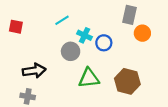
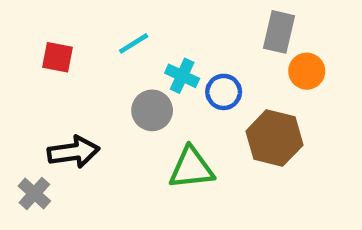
red square: (16, 27) -> (57, 57), moved
brown hexagon: (127, 81) -> (274, 138), moved
gray cross: (28, 96) -> (34, 193), moved, turned 32

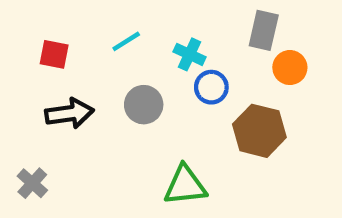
cyan cross: (182, 76) -> (189, 54), moved
black arrow: (74, 152) -> (69, 113), moved
green triangle: (191, 168) -> (185, 185), moved

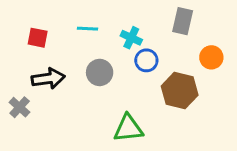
cyan line: (126, 41) -> (87, 29), turned 35
orange circle: (290, 68) -> (211, 57), moved
gray cross: (32, 183) -> (20, 107), moved

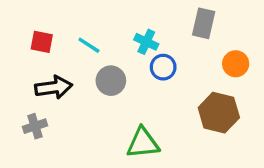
cyan line: (87, 29) -> (89, 45), moved, turned 30
brown hexagon: (180, 91) -> (219, 113), moved
gray cross: (20, 107) -> (35, 126), moved, turned 30

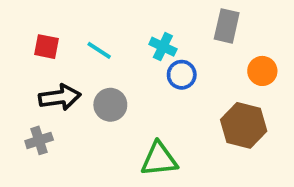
gray circle: (111, 81) -> (110, 105), moved

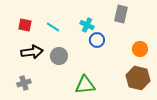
orange circle: (262, 71) -> (140, 49), moved
brown hexagon: (244, 125) -> (138, 78), moved
gray cross: (39, 140) -> (24, 83), moved

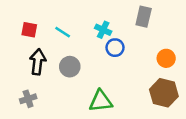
black arrow: (32, 52) -> (38, 62), turned -75

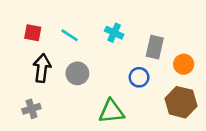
gray rectangle: (144, 17) -> (155, 47), moved
blue circle: (115, 48) -> (139, 77), moved

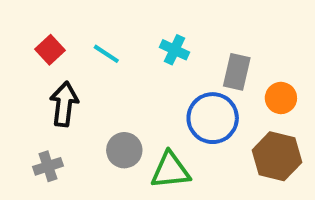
red square: (33, 33) -> (50, 50), turned 36
gray circle: (77, 73) -> (124, 150), moved
blue circle: (139, 77) -> (213, 118), size x1.6

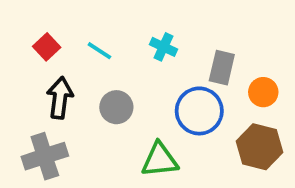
gray circle: (124, 150) -> (116, 107), moved
gray cross: (48, 166) -> (45, 156), size x1.6

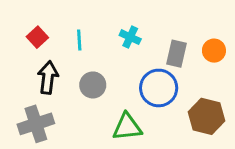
cyan line: (99, 51) -> (79, 40), turned 54
orange circle: (263, 92) -> (214, 51), moved

